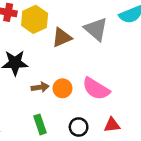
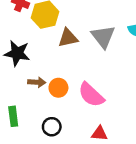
green rectangle: (40, 124) -> (13, 116), moved
black circle: (79, 127) -> (52, 127), moved

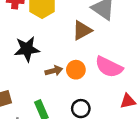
brown triangle: (68, 38) -> (82, 30), moved

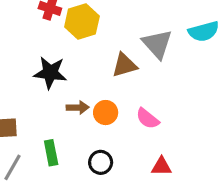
pink semicircle: (109, 67) -> (148, 119), size x0.7

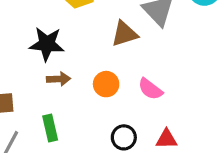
brown arrow: (78, 107) -> (59, 79), moved
black circle: (101, 162) -> (124, 137), moved

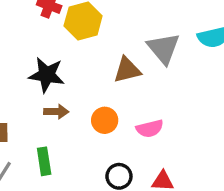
pink semicircle: (150, 89) -> (150, 129), turned -55

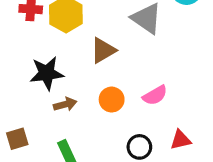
brown triangle: (127, 70) -> (103, 50), moved

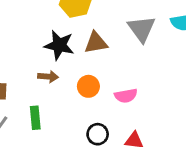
black star: (47, 73) -> (59, 45), moved

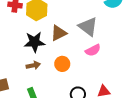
gray triangle: (142, 29) -> (88, 27), moved
pink semicircle: (126, 96) -> (93, 50), moved

